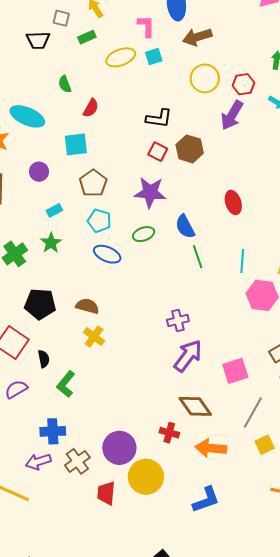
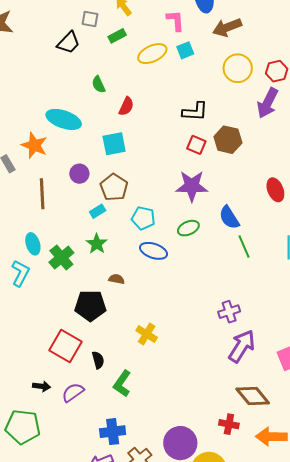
black trapezoid: (38, 40) -> (69, 43), turned -40
brown pentagon: (93, 183) -> (114, 187), moved
brown semicircle: (87, 306) -> (117, 279), moved, size x0.7

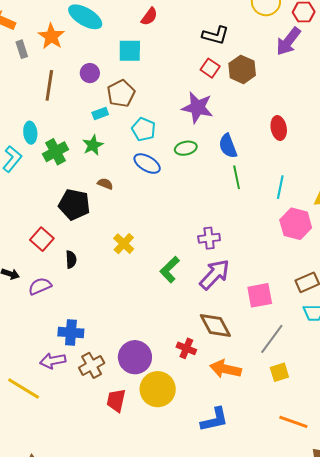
red square: (65, 346) -> (42, 239), size x0.7
green L-shape: (122, 384) -> (170, 270), moved

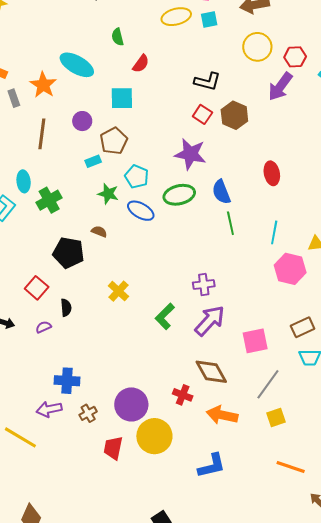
green star: (93, 145) -> (108, 194), moved, turned -30
green ellipse: (186, 148) -> (179, 195), size x1.4
purple semicircle: (40, 286) -> (43, 327), moved, size x0.7
brown cross: (92, 365) -> (88, 413), size x0.7

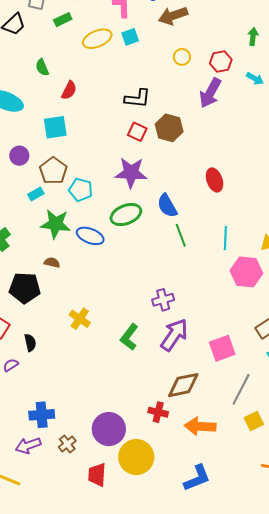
yellow circle: (257, 47) -> (182, 57), size x0.6
cyan pentagon: (137, 177) -> (81, 190), moved
green star: (108, 194) -> (56, 224), size x1.4
brown diamond: (211, 372) -> (183, 385), turned -64

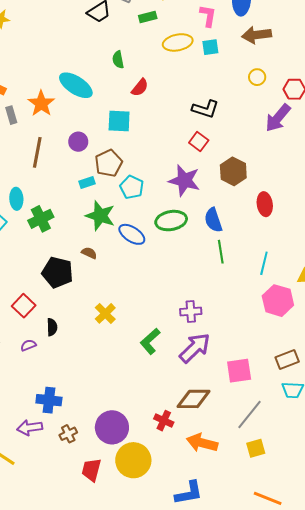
brown hexagon: (169, 128) -> (233, 171), moved

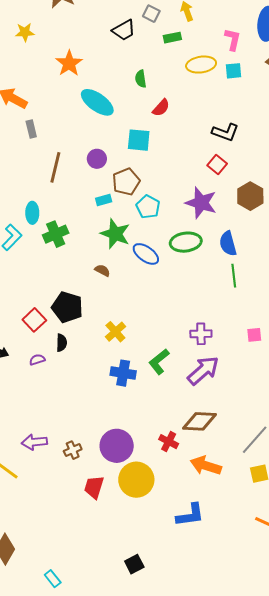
orange star: (41, 103) -> (69, 63), moved
black pentagon: (57, 272) -> (67, 307), moved
pink square: (239, 371) -> (254, 335), moved, size x0.6
blue cross: (49, 400) -> (123, 373), moved

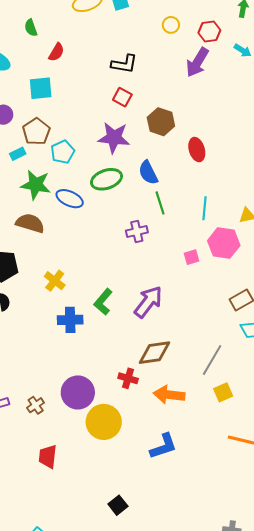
cyan pentagon: (148, 207) -> (63, 152), turned 30
brown semicircle: (102, 270) -> (30, 223), size x1.8
purple cross: (201, 334) -> (137, 231), moved
red trapezoid: (94, 487) -> (48, 457), moved

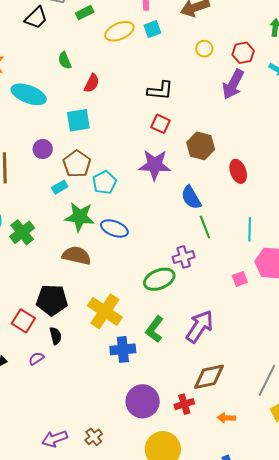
green ellipse: (106, 179) -> (159, 279), moved
yellow cross: (55, 281) -> (105, 311), size x1.6
red cross: (128, 378) -> (184, 404), turned -30
purple circle: (78, 392) -> (143, 401), moved
orange arrow: (169, 395) -> (226, 418), size x0.6

